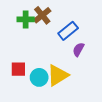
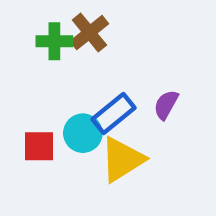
blue rectangle: (68, 31) -> (113, 113), moved
cyan circle: (39, 77) -> (83, 133), moved

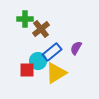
brown cross: (89, 32) -> (41, 29), moved
red square: (39, 146) -> (27, 70), moved

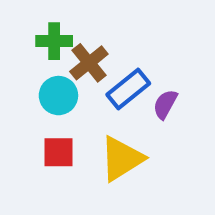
blue rectangle: (52, 52) -> (128, 89), moved
cyan circle: (38, 61) -> (58, 96), moved

